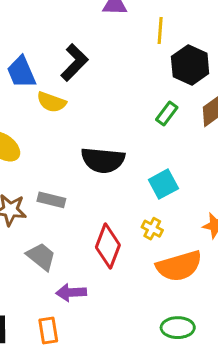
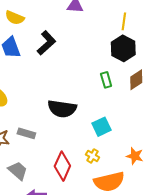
yellow line: (160, 30) -> (124, 21), moved
yellow semicircle: (51, 102) -> (15, 18), moved
green rectangle: (167, 114) -> (106, 80), turned -56

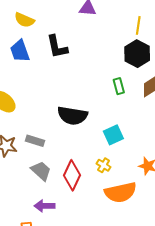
black L-shape: (46, 43) -> (57, 47), turned 120
gray trapezoid: (18, 171) -> (41, 171), moved

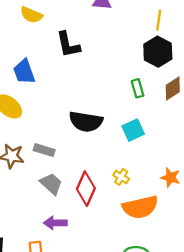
blue trapezoid: (20, 51) -> (24, 72), moved
cyan square: (113, 135) -> (133, 130), moved

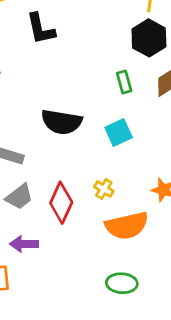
gray trapezoid: (51, 184) -> (19, 197), turned 100

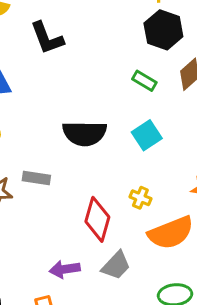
green rectangle: (124, 82) -> (144, 81), turned -35
gray trapezoid: (19, 197) -> (116, 265), moved

